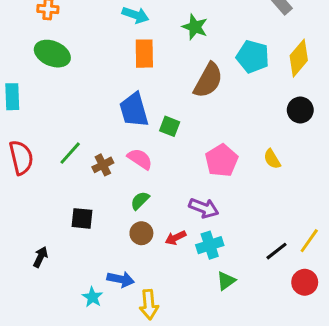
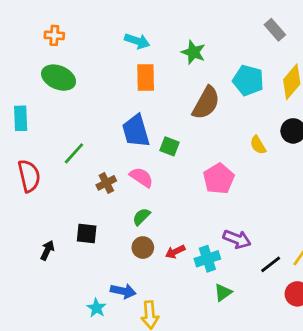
green line: (70, 153) -> (74, 153), moved
yellow semicircle: (272, 159) -> (258, 145), moved
purple arrow: (204, 208) -> (237, 239), moved
black arrow: (40, 257) -> (47, 250), moved

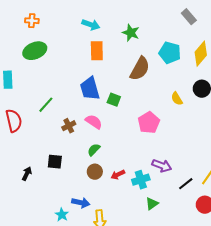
green ellipse: (59, 78) -> (35, 51), turned -45

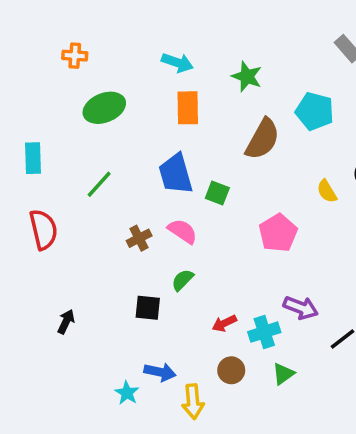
green ellipse: (35, 51) -> (104, 108), moved
green line: (46, 105) -> (99, 184), moved
black square: (55, 162) -> (148, 308), moved
brown circle: (95, 172) -> (231, 370), moved

